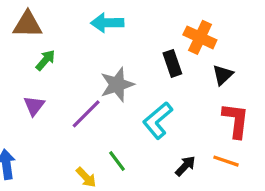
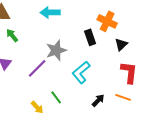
green arrow: (45, 60) -> (12, 35), turned -80

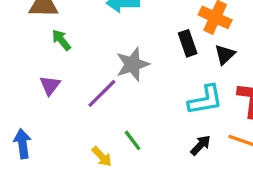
black triangle: (121, 44) -> (225, 55), moved
cyan L-shape: (81, 72) -> (205, 100), moved, turned -150

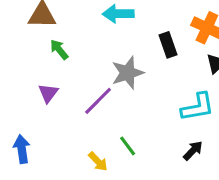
black rectangle: (188, 43) -> (168, 45), moved

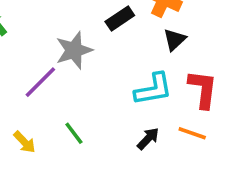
black rectangle: (168, 45) -> (120, 18), turned 75
yellow arrow: (98, 162) -> (24, 142), moved

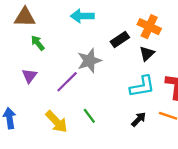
black triangle: (175, 40) -> (147, 54), moved
yellow arrow: (24, 142) -> (56, 122), size x1.5

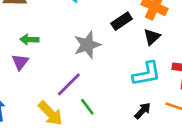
green arrow: (38, 43) -> (29, 40), moved, turned -49
purple line: (67, 82) -> (69, 84), moved

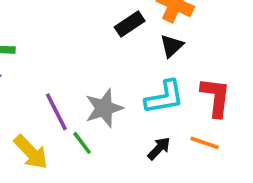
gray star: (87, 45) -> (104, 108), moved
purple line: (69, 84) -> (56, 112), turned -72

